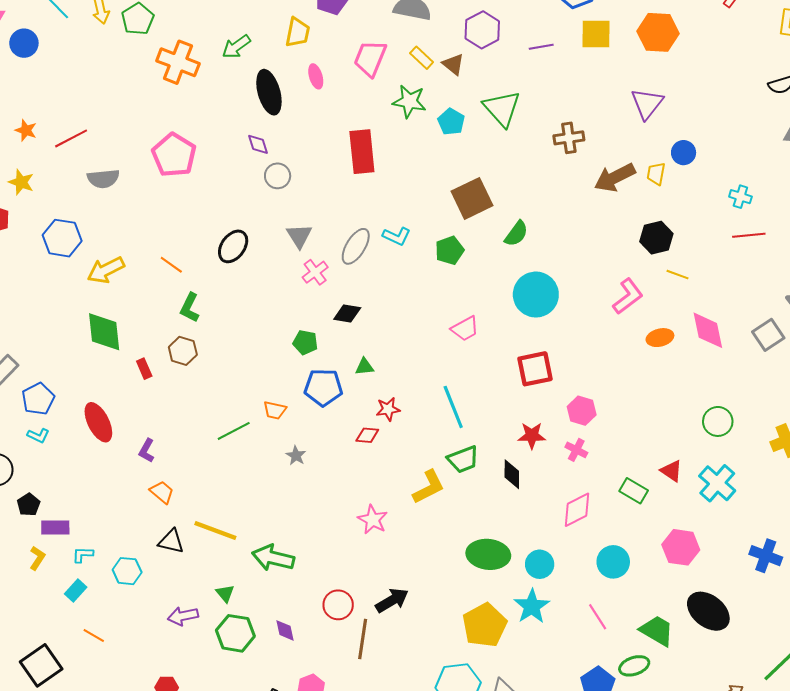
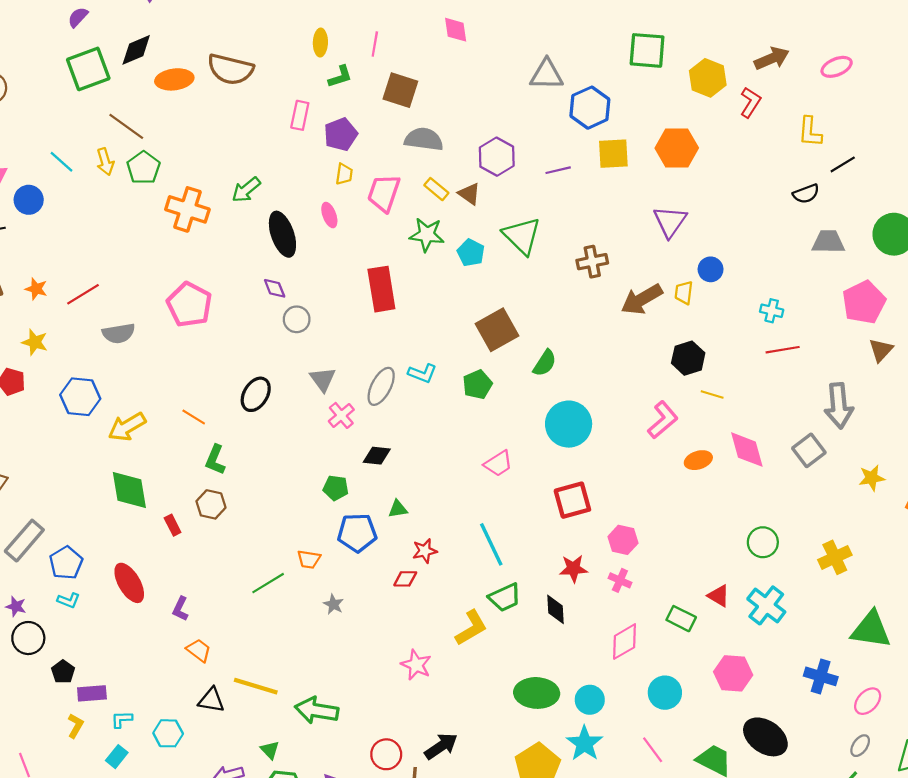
yellow trapezoid: (298, 32) -> (344, 174), moved, size x0.7

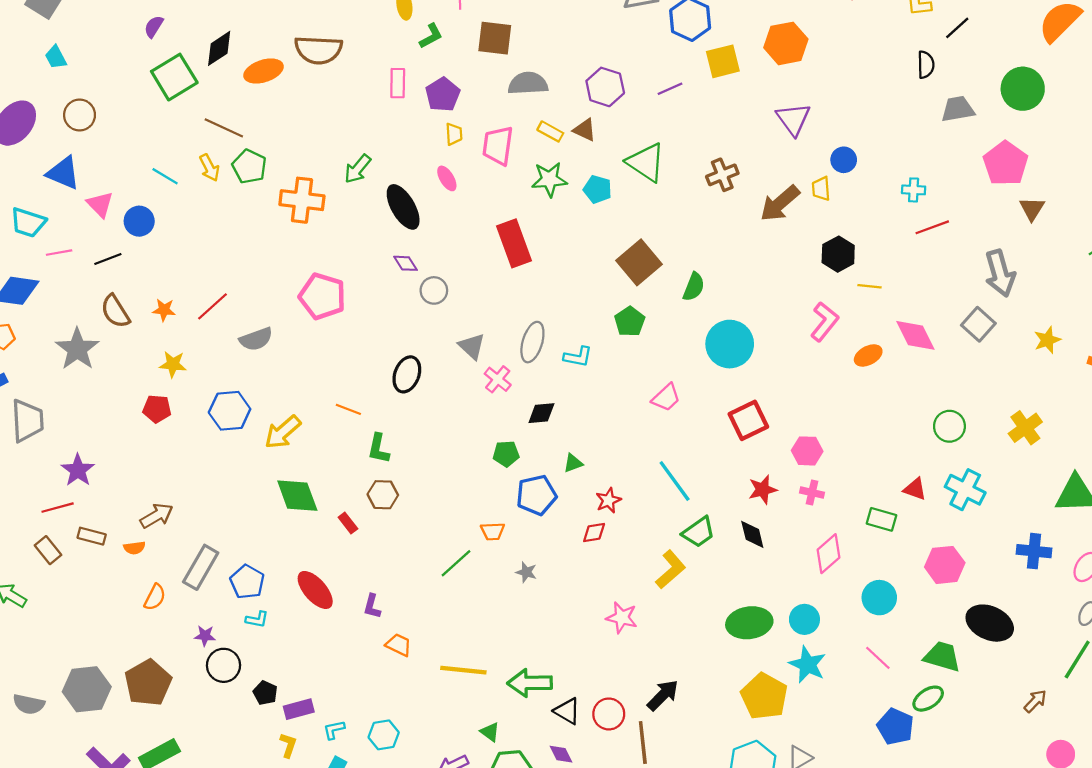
black semicircle: (806, 194) -> (926, 65), turned -60
cyan L-shape: (422, 373) -> (578, 357), moved
black triangle: (211, 700) -> (567, 711), moved, turned 32

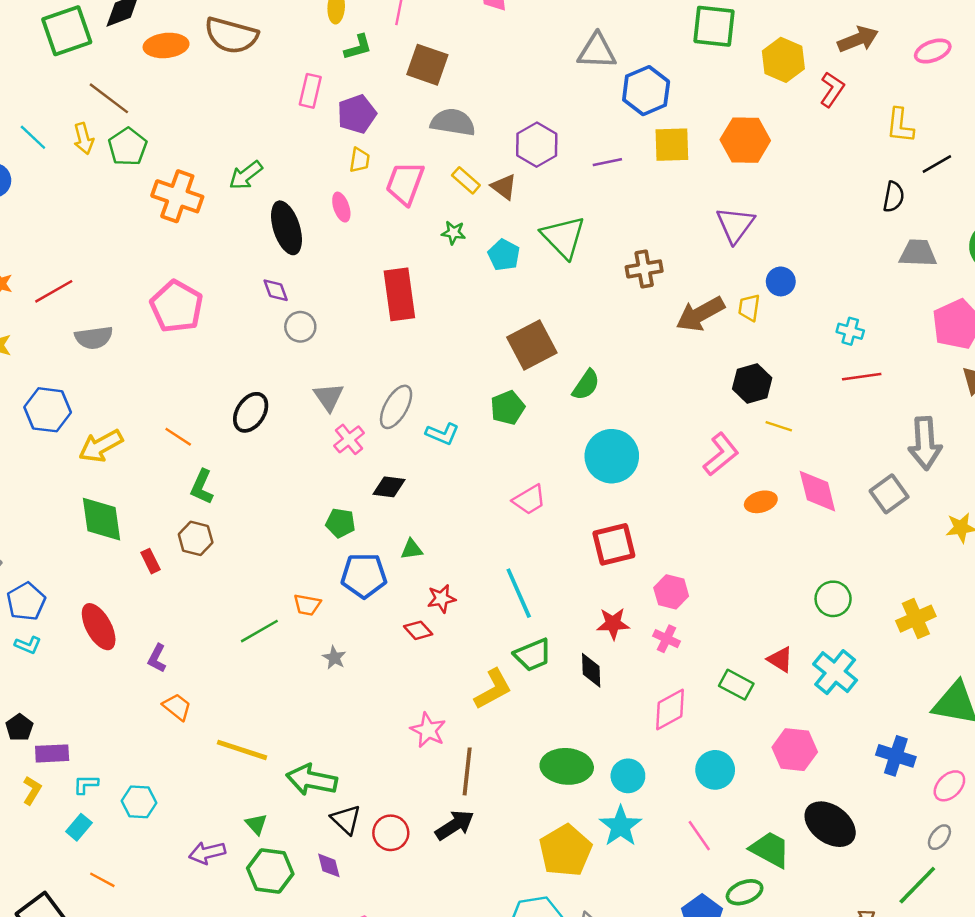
green star: (549, 179) -> (453, 233), size x0.6
red diamond: (594, 532) -> (418, 630), turned 45
brown line: (643, 743) -> (467, 771), moved

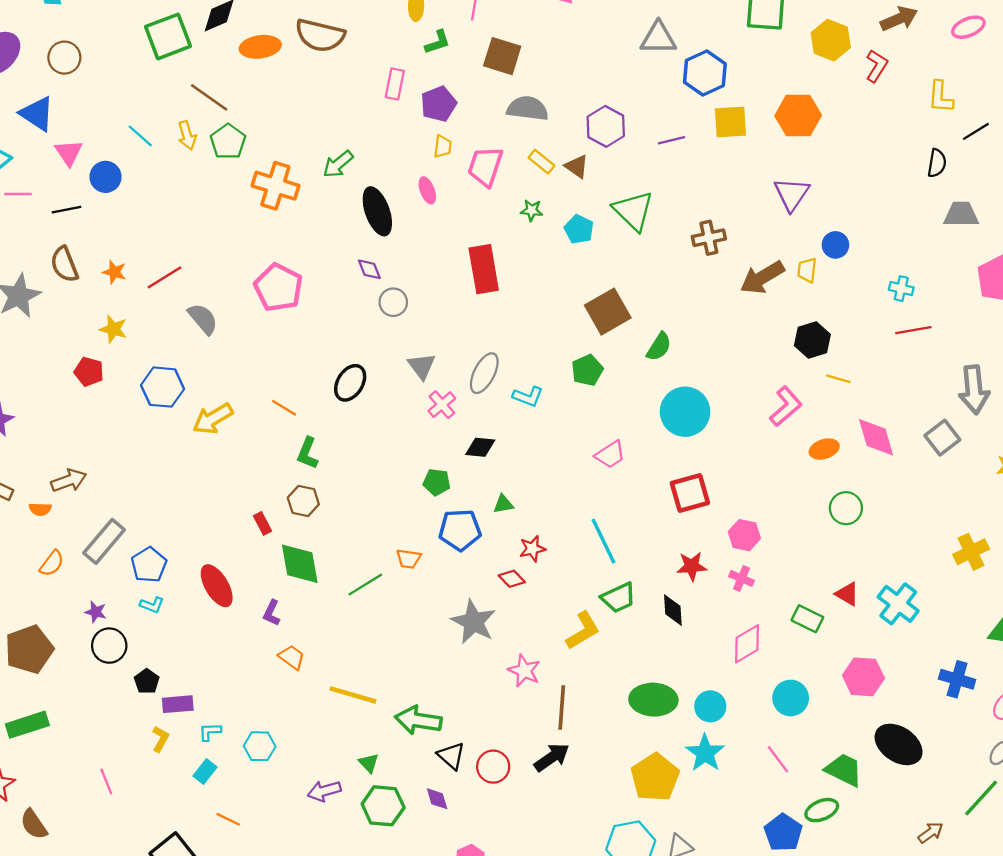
gray semicircle: (94, 338) -> (203, 319), turned -120
green diamond: (102, 519) -> (300, 564), moved
green circle: (833, 599) -> (846, 508), moved
gray star: (334, 658) -> (474, 622), moved, size x2.0

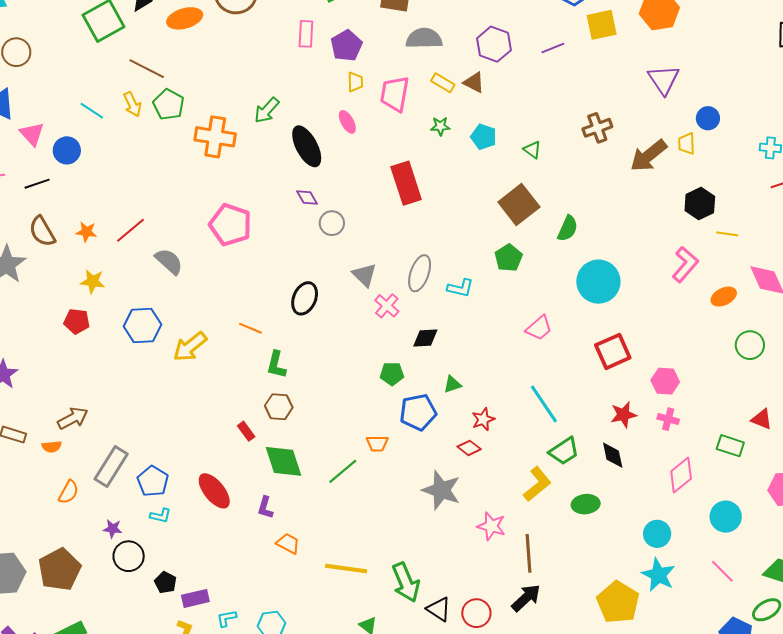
green triangle: (633, 211) -> (532, 150), moved, size x0.5
green ellipse: (653, 700) -> (586, 504), moved, size x0.7
green arrow: (418, 720) -> (406, 582), turned -114

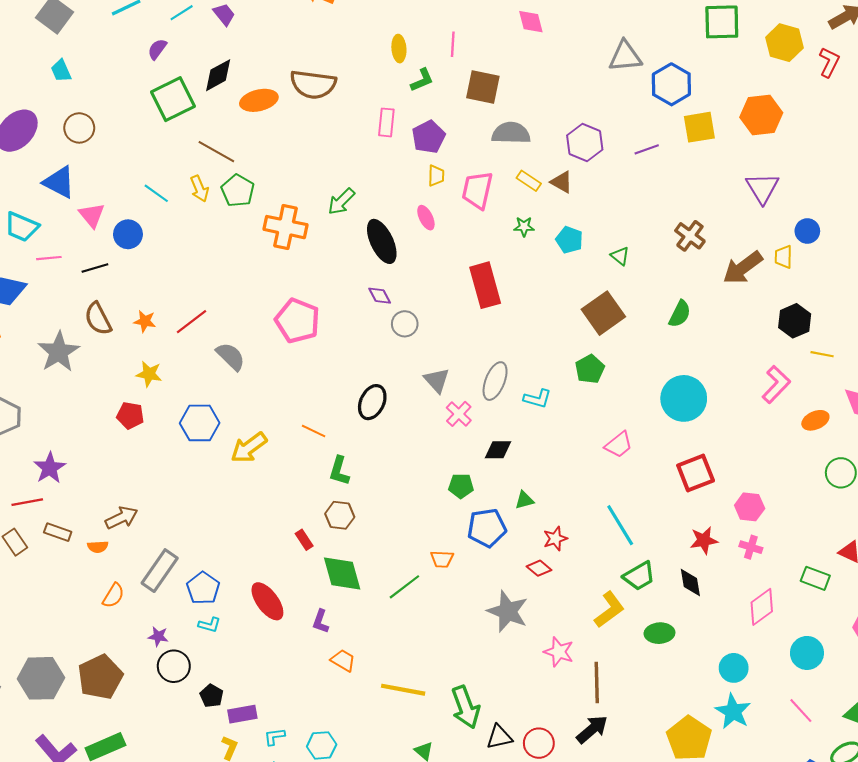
brown cross: (597, 128) -> (690, 236), turned -36
green semicircle: (568, 228) -> (680, 314), moved
black triangle: (439, 609) -> (499, 737), turned -48

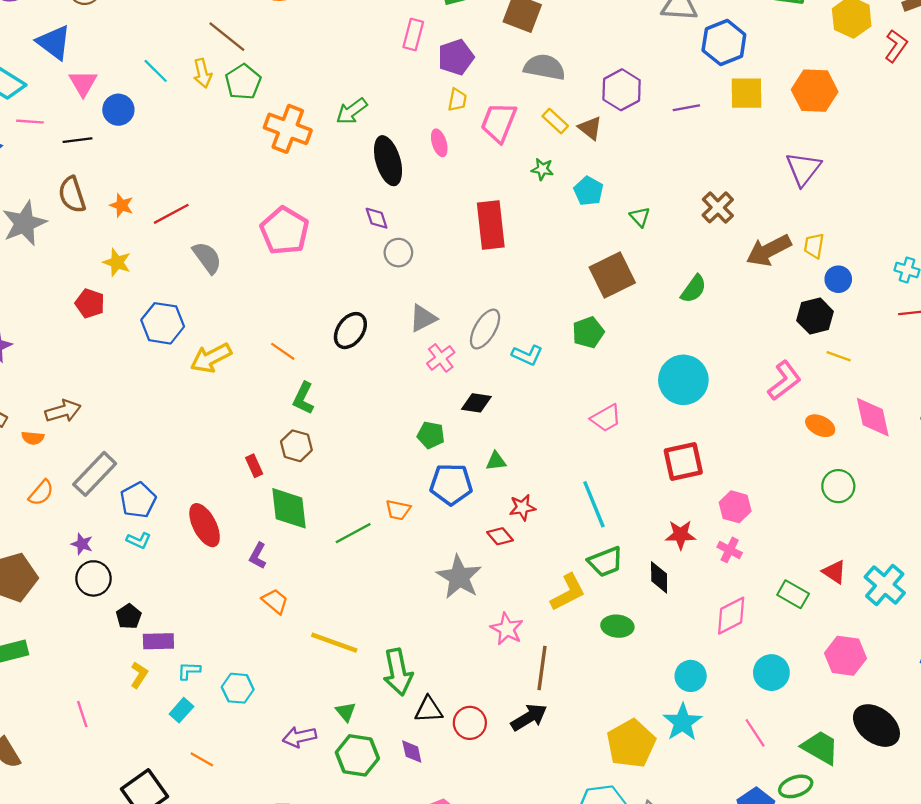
blue circle: (807, 231) -> (838, 279), moved
gray triangle: (437, 380) -> (423, 318), turned 36
orange ellipse: (815, 420) -> (820, 426), turned 40

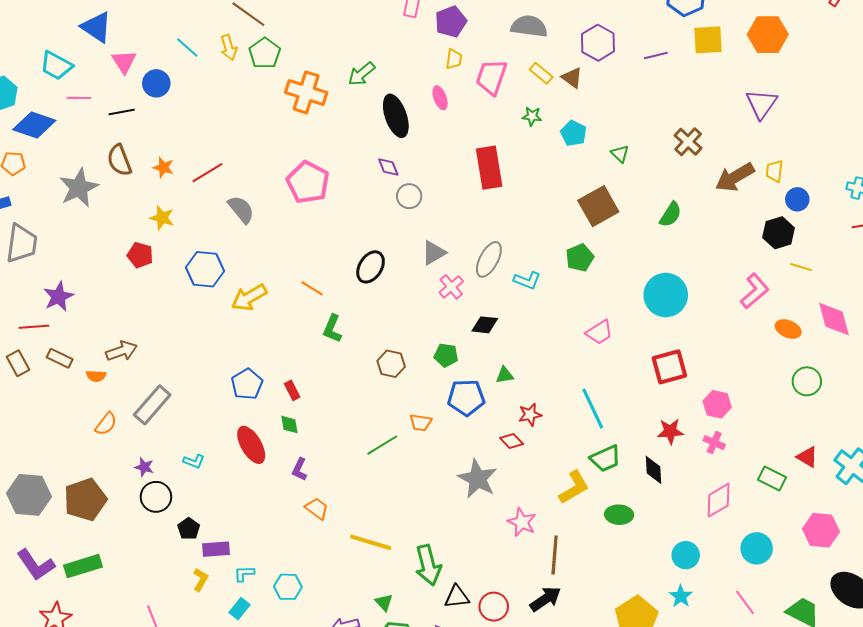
brown hexagon: (296, 446) -> (391, 364), moved
blue pentagon: (138, 500) -> (247, 384), moved
green diamond: (289, 508) -> (289, 424), moved, size x0.5
cyan star: (683, 722) -> (681, 596), size x0.7

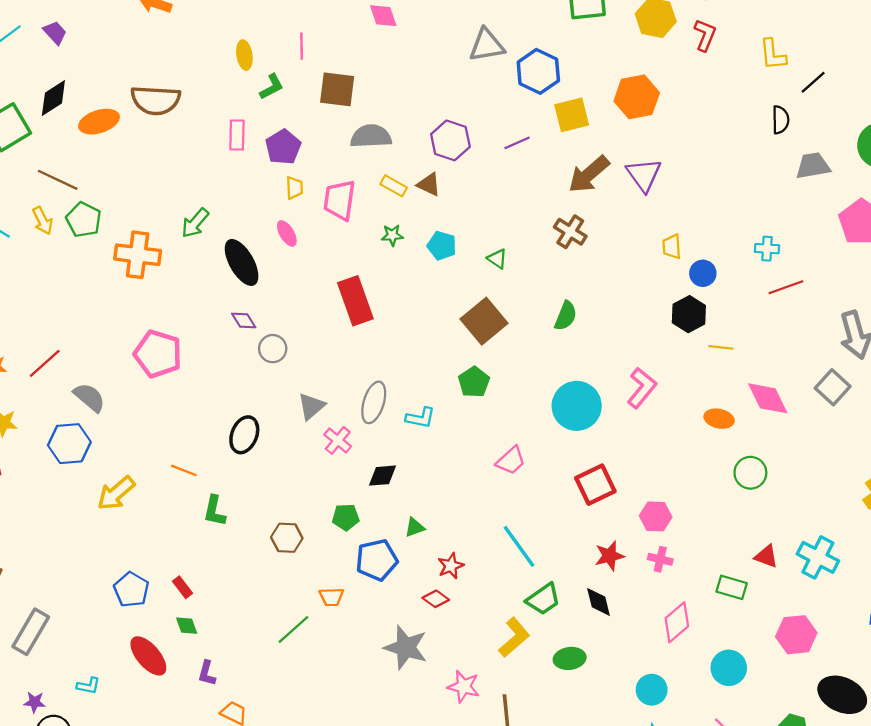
brown arrow: (735, 177) -> (589, 174), moved
blue hexagon: (205, 269) -> (69, 444), moved
pink L-shape: (755, 291) -> (642, 388), moved

